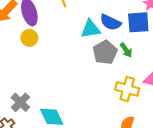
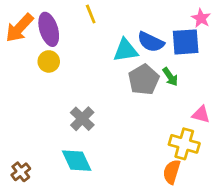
yellow cross: (127, 89) -> (184, 144), moved
gray cross: (20, 102) -> (82, 119), moved

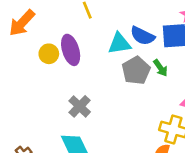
purple ellipse: (49, 29) -> (71, 50), moved

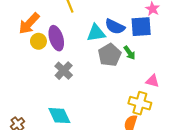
orange arrow: (22, 23) -> (29, 23), moved
gray cross: (80, 106) -> (64, 71), moved

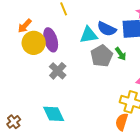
orange arrow: (29, 23) -> (25, 26), size x0.7
yellow circle: (38, 41) -> (34, 43), size x1.5

